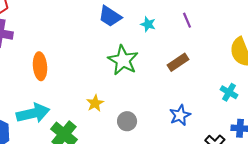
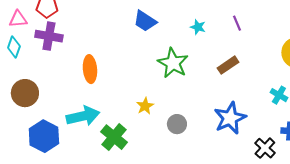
blue trapezoid: (110, 16) -> (145, 21), moved
blue star: (180, 115) -> (230, 118), size x1.5

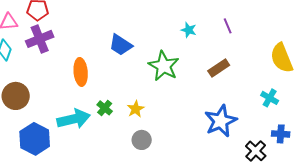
blue trapezoid: (145, 21) -> (121, 45), moved
purple cross: (49, 36) -> (40, 39), turned -32
gray circle: (177, 124) -> (142, 140), moved
green cross: (114, 137) -> (105, 108), moved, size x0.6

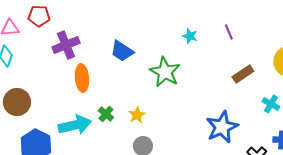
purple cross: (40, 39) -> (66, 45), moved
brown rectangle: (219, 68) -> (243, 74), moved

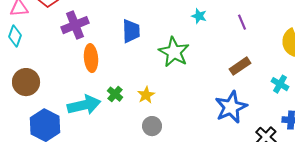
purple line: (229, 32) -> (242, 22), moved
blue trapezoid: (122, 51) -> (131, 31), turned -125
brown rectangle: (243, 74) -> (240, 66), moved

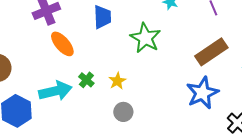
orange ellipse: (91, 58) -> (62, 44), turned -36
brown rectangle: (240, 66) -> (211, 52), size x1.5

